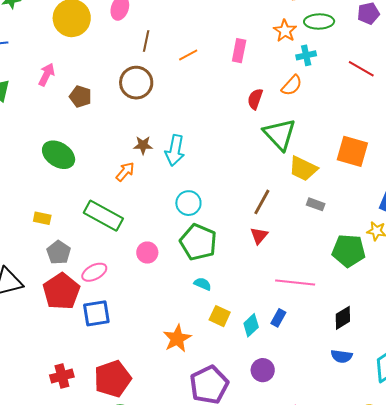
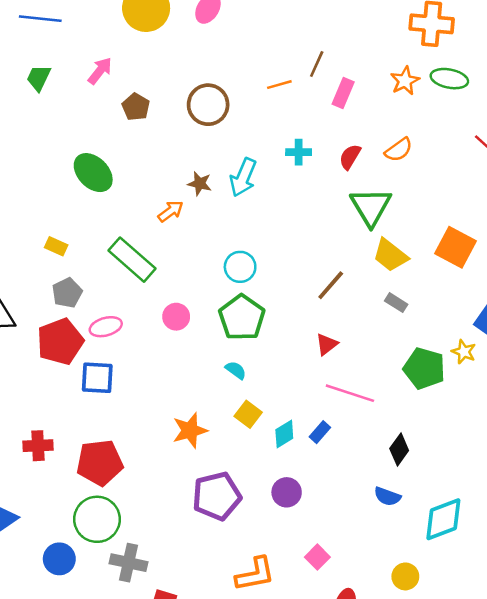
brown line: (146, 41) -> (317, 64), moved
cyan cross: (306, 55) -> (299, 152), moved
cyan arrow: (175, 150) -> (243, 177), moved
red triangle: (259, 236) -> (327, 344), moved
black diamond: (343, 318) -> (399, 449), turned -35

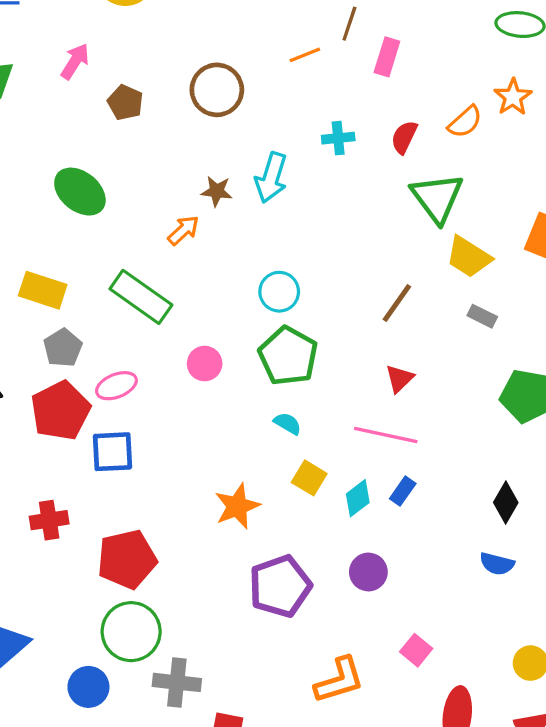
orange star: (405, 81) -> (513, 97), moved
yellow rectangle: (56, 246) -> (43, 290), size x1.6
pink line: (350, 393) -> (386, 435), moved
red cross: (38, 446) -> (49, 520), moved

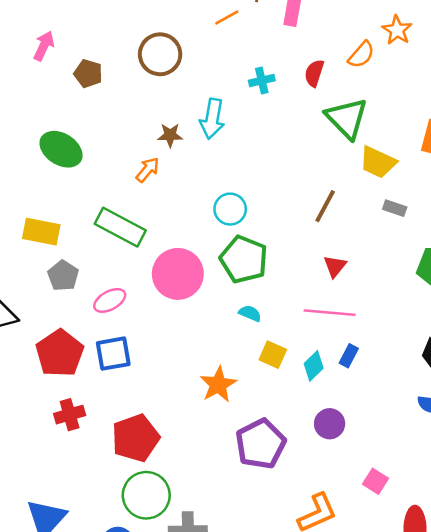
pink circle: (205, 364) -> (178, 274), size x1.8
red pentagon: (60, 411) -> (60, 353), moved

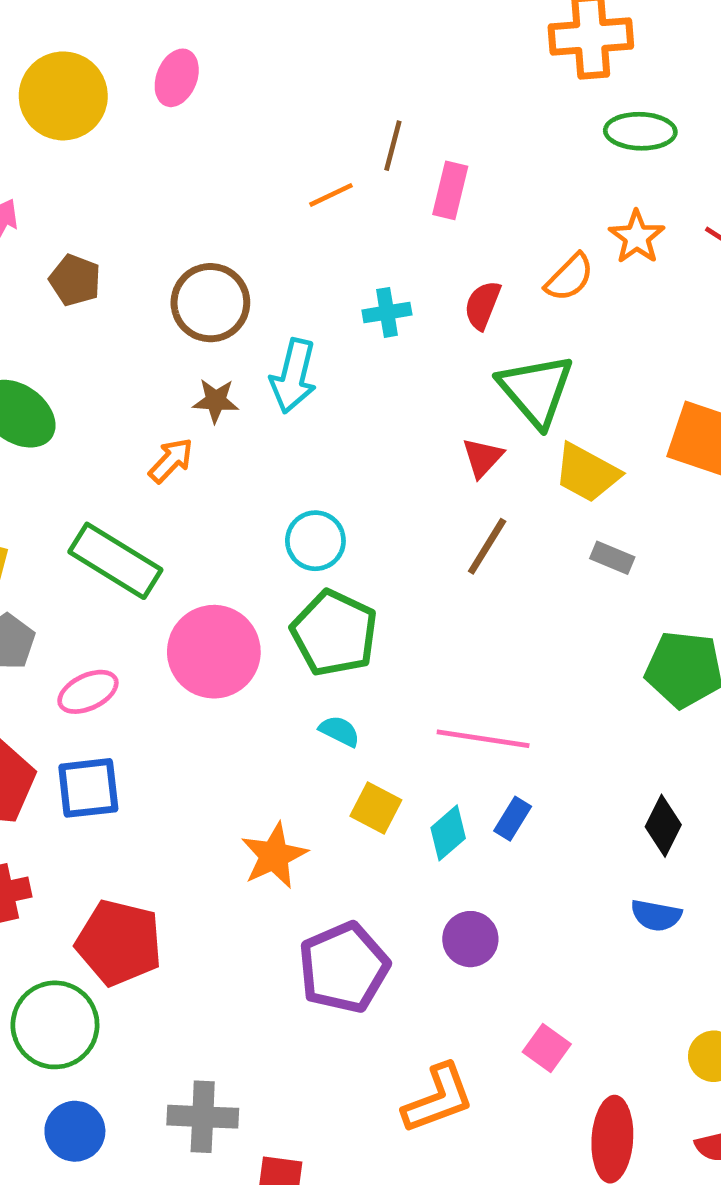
brown circle: (160, 54) -> (210, 303), moved
red triangle: (335, 266) -> (483, 458), moved
red pentagon: (136, 438) -> (119, 943), turned 30
green circle: (146, 495) -> (55, 1025), moved

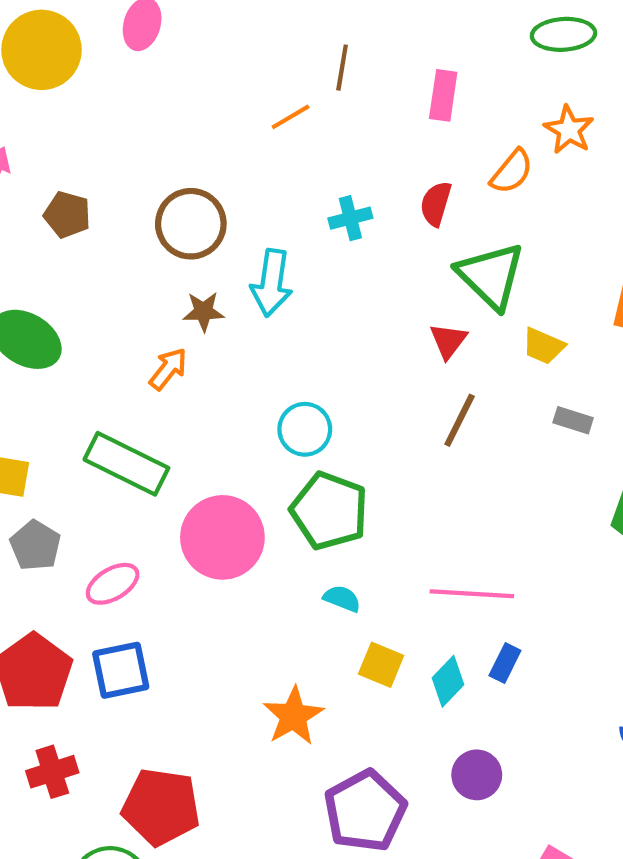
pink rectangle: (450, 190) -> (443, 95), moved
yellow trapezoid: (587, 473) -> (543, 346), size x0.7

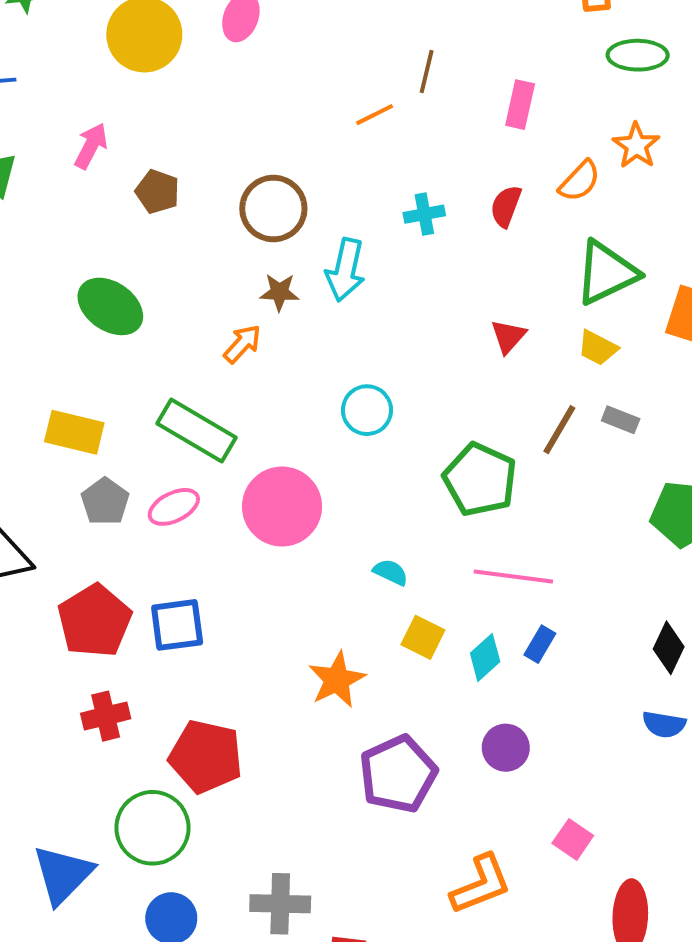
green triangle: (491, 276) -> (606, 273), moved, turned 46
brown line: (460, 420) -> (559, 430), moved
green pentagon: (329, 511) -> (480, 479), moved
pink ellipse: (113, 584) -> (174, 507), moved

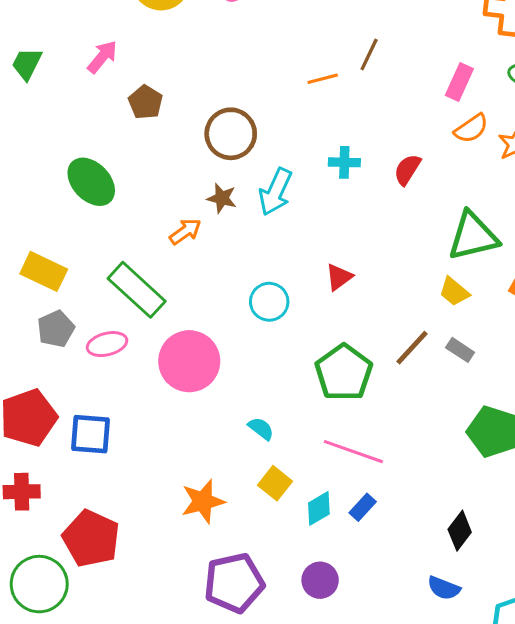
pink rectangle: (520, 105) -> (459, 82), moved
orange semicircle: (580, 181) -> (471, 128), moved
red triangle: (508, 336) -> (339, 277), moved

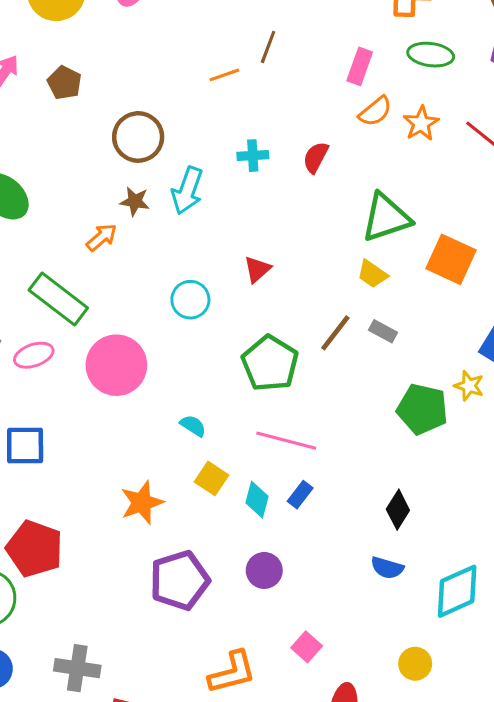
brown pentagon: (145, 102) -> (64, 83), moved
cyan diamond: (319, 508) -> (257, 500), turned -40

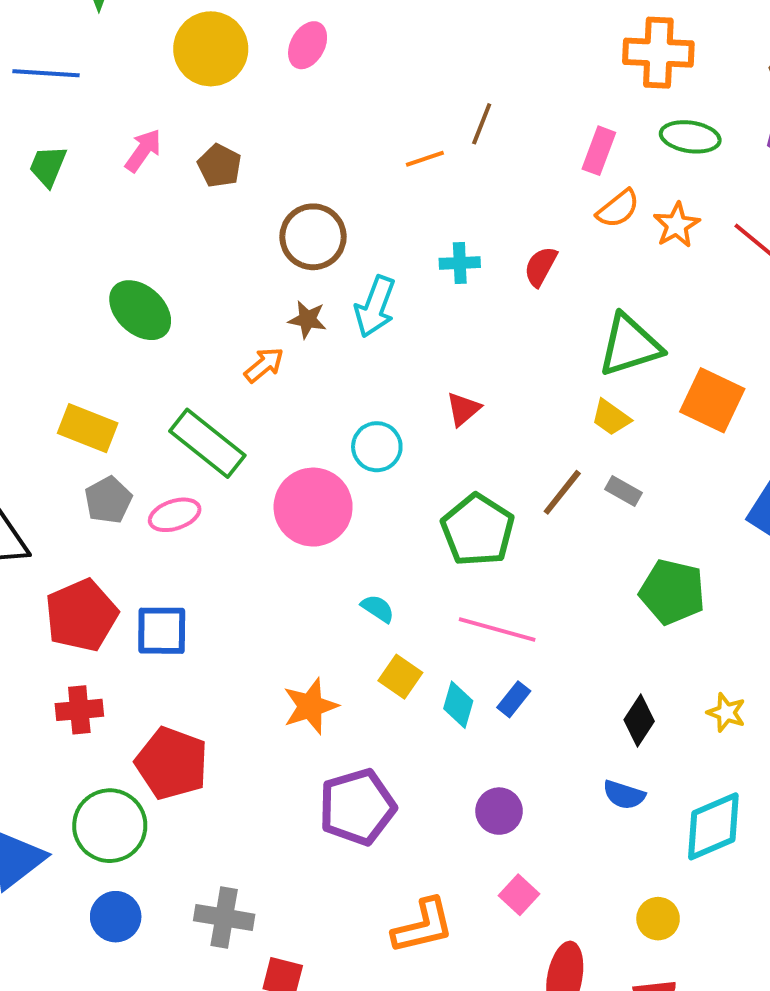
pink circle: (116, 365) -> (313, 507), moved
yellow star: (469, 386) -> (726, 712), moved
purple circle: (264, 570) -> (499, 811), moved

